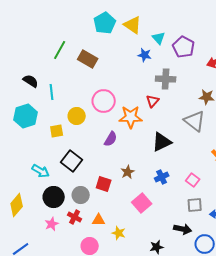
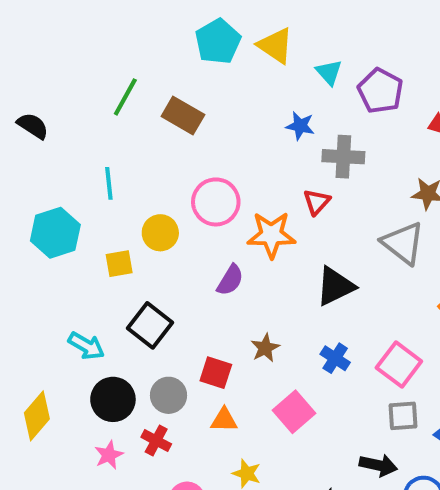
blue star: (145, 55) -> (300, 126), moved
black semicircle: (31, 81) -> (33, 126), moved
blue cross: (162, 177) -> (335, 358), turned -32
pink square: (193, 180) -> (399, 364), size x1.5
orange triangle: (99, 220) -> (224, 420), moved

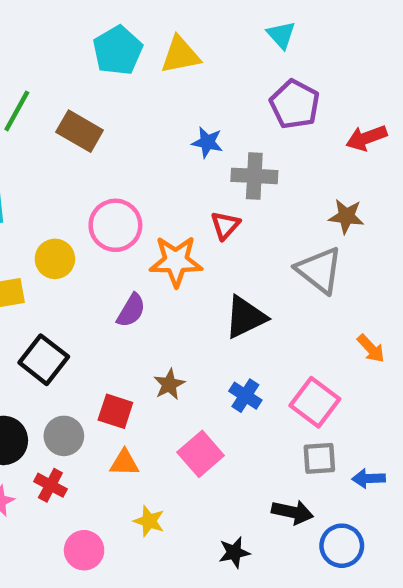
yellow triangle: (275, 46) -> (180, 55), turned -45
cyan triangle: (329, 72) -> (281, 35), moved

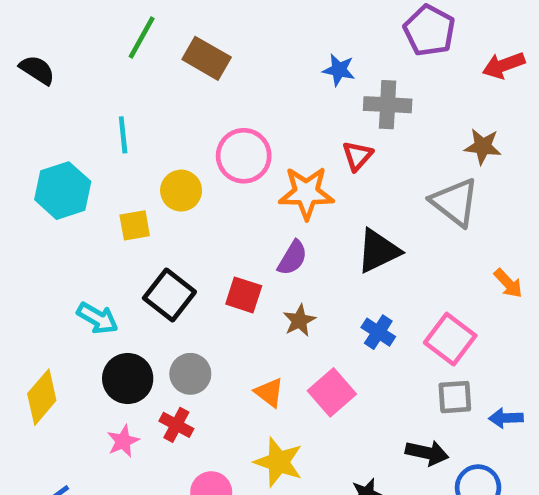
purple semicircle: (131, 310) -> (292, 258), moved
red square: (115, 411) -> (244, 295), moved
orange triangle: (124, 463) -> (269, 392), moved, turned 36
yellow star: (149, 521) -> (279, 462), size x1.5

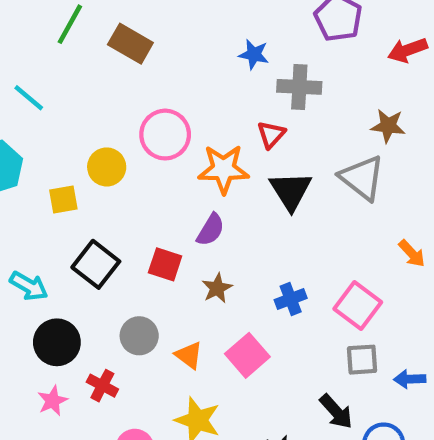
cyan line: (123, 135) -> (29, 98), moved, turned -44
black triangle: (378, 251) -> (291, 191), moved, turned -36
blue cross: (378, 332) -> (291, 299), turned 36
gray circle: (190, 374) -> (139, 336), moved
black arrow: (427, 453) -> (336, 412), turned 36

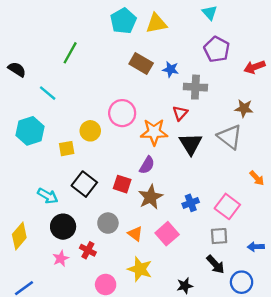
brown rectangle: (130, 44) -> (141, 63), moved
brown star: (217, 288) -> (151, 197), size x1.5
gray square: (362, 360) -> (219, 236), moved

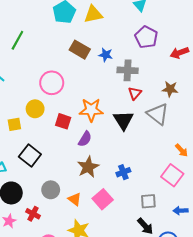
pink circle: (122, 113) -> (52, 83), moved
red triangle: (180, 113) -> (135, 93), moved
red square: (122, 184) -> (63, 121), moved
pink square: (227, 206) -> (172, 175), moved

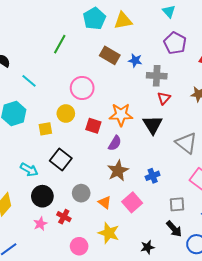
green line: (17, 40) -> (60, 44), moved
gray triangle: (158, 114) -> (186, 143), moved

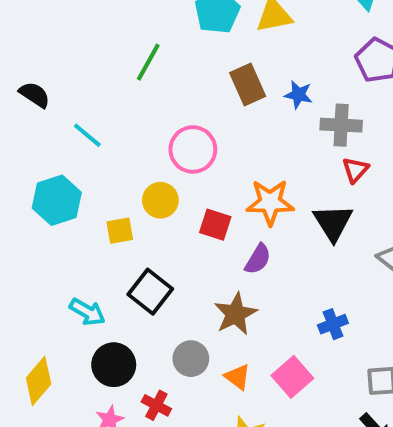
brown rectangle: (110, 55) -> (248, 84), turned 36
brown star: (118, 171) -> (236, 314), moved

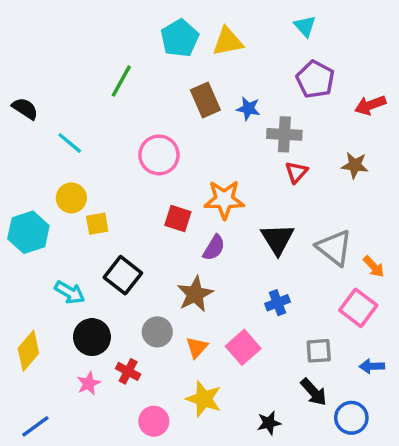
cyan hexagon: (57, 200) -> (28, 232), moved
yellow circle: (160, 200) -> (71, 198), moved
black triangle: (333, 223) -> (278, 239), moved
orange triangle: (238, 377) -> (197, 347), turned 35

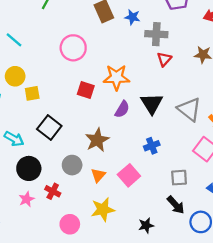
purple semicircle: (214, 248) -> (122, 109), moved
yellow star: (204, 399) -> (103, 209), turned -30

